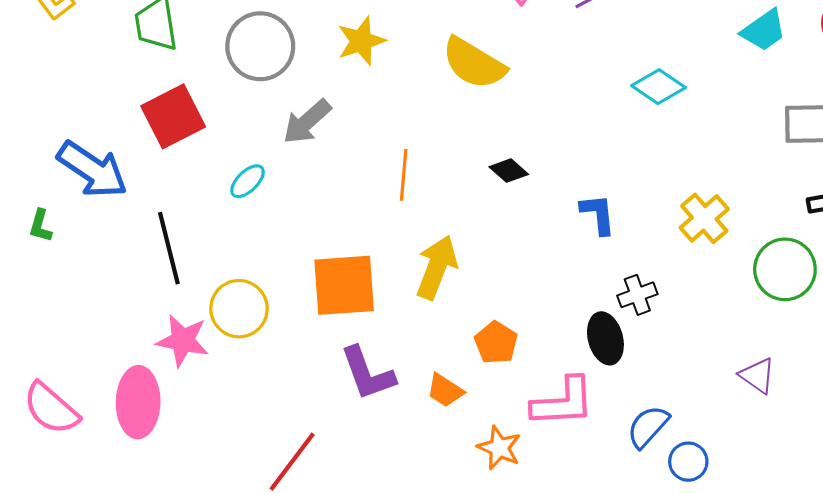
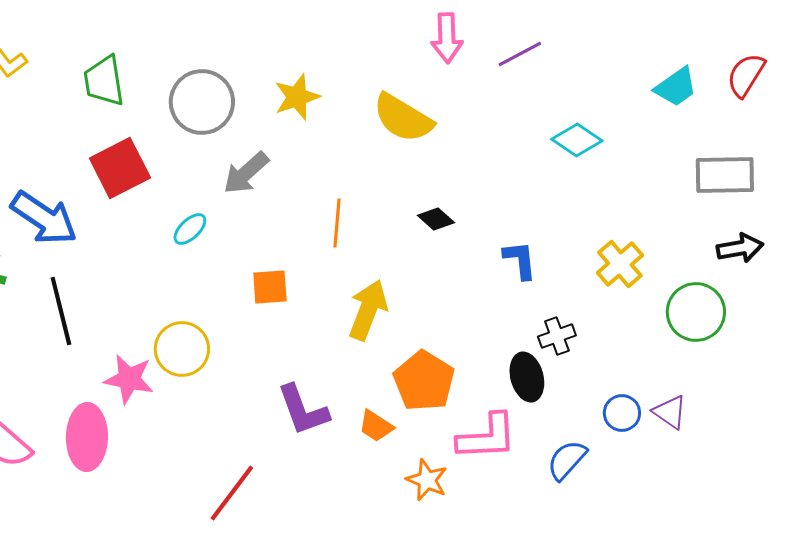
black line: (169, 248) -> (61, 311), moved
orange square: (344, 285) -> (270, 287), moved, size x0.6
orange pentagon: (496, 343) -> (424, 381), size x1.5
blue circle: (688, 462) -> (622, 413), moved

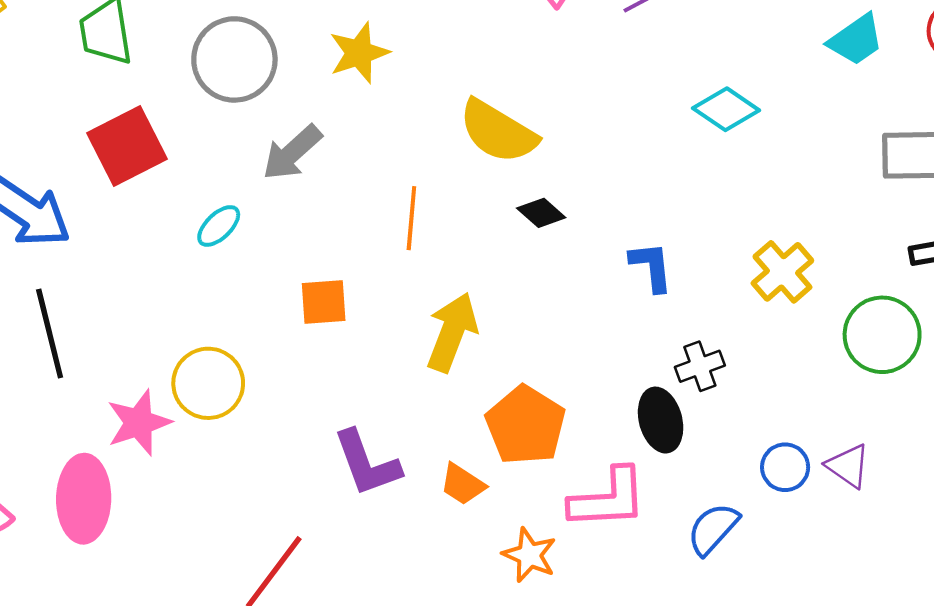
yellow semicircle: (403, 118) -> (498, 132), moved
pink star: (129, 379) -> (139, 423), turned -30

